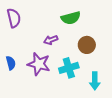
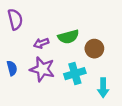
green semicircle: (71, 18) -> (68, 37), moved
purple arrow: (51, 40) -> (41, 43), moved

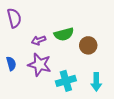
cyan cross: (75, 74) -> (66, 81), moved

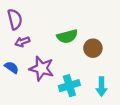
purple arrow: (39, 40) -> (22, 42), moved
blue semicircle: (11, 64) -> (12, 67), turned -40

